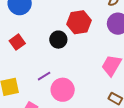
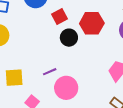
red square: (17, 42) -> (59, 17), moved

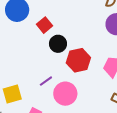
red hexagon: (92, 23) -> (78, 60), moved

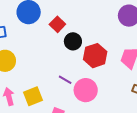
purple line: (46, 81) -> (65, 80), turned 72

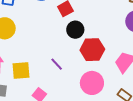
pink circle: (86, 90) -> (92, 83), moved

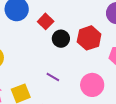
red hexagon: (92, 50) -> (89, 38), moved

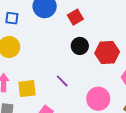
red square: (46, 21) -> (75, 17), moved

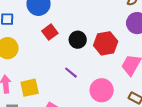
red square: (75, 17) -> (50, 32), moved
purple line: (62, 81) -> (71, 73), moved

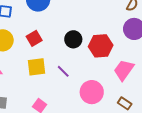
red square: (50, 32) -> (34, 38), moved
yellow square: (30, 88) -> (36, 67), moved

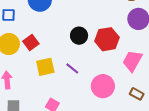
red square: (34, 38) -> (31, 43), moved

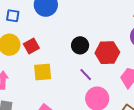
purple line: (72, 68) -> (86, 75), moved

